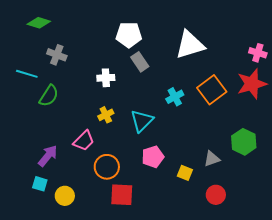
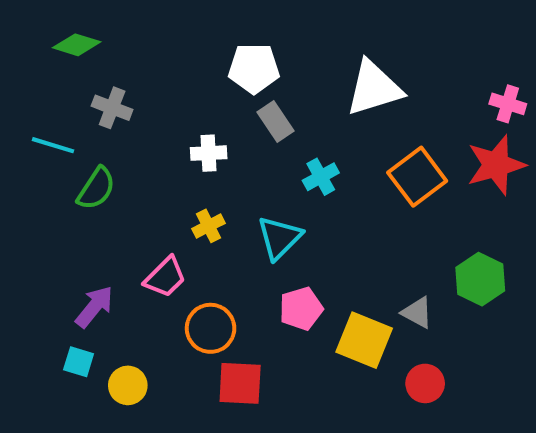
cyan cross: (175, 97) -> (321, 177), moved
gray triangle: (212, 159) -> (417, 313), turned 48
yellow square: (185, 173) -> (364, 340), size x1.8

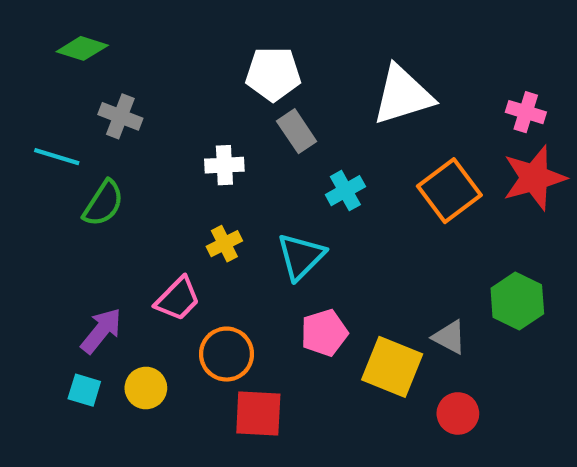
pink cross: (508, 104) -> (526, 112), moved
yellow circle: (128, 385) -> (146, 388), moved

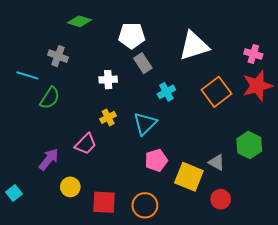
green diamond: (82, 48) -> (79, 21), moved
orange circle: (227, 354) -> (145, 205), moved
cyan square: (84, 390) -> (14, 193), moved, turned 35
red square: (258, 413) -> (104, 202), moved

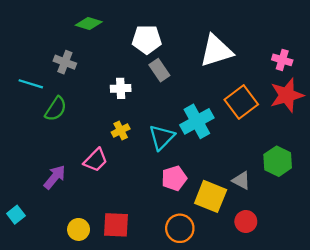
cyan cross: (166, 92) -> (197, 121), moved, size x1.6
yellow circle: (70, 187) -> (79, 229), moved
orange circle: (145, 205) -> (180, 228), moved

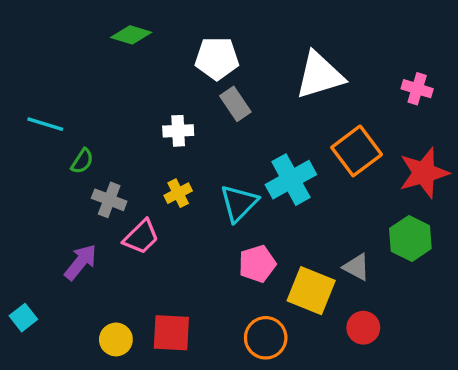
gray cross: (65, 62) -> (109, 200), moved
red star: (287, 95) -> (424, 173), moved
green semicircle: (56, 109) -> (82, 161), size x0.7

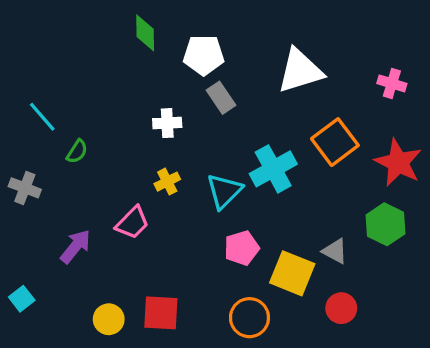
green diamond: (131, 35) -> (145, 33), moved, turned 72
cyan line: (45, 124) -> (42, 117), turned 32
red star: (424, 173) -> (398, 163), turned -30
gray cross: (109, 200) -> (25, 188), moved

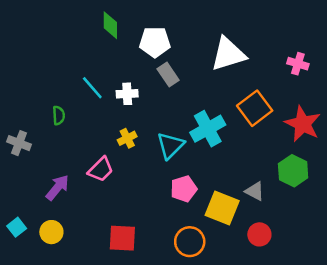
cyan line: (42, 117) -> (92, 88), moved
green semicircle: (77, 152) -> (59, 115), turned -36
yellow circle: (109, 319) -> (51, 232), moved

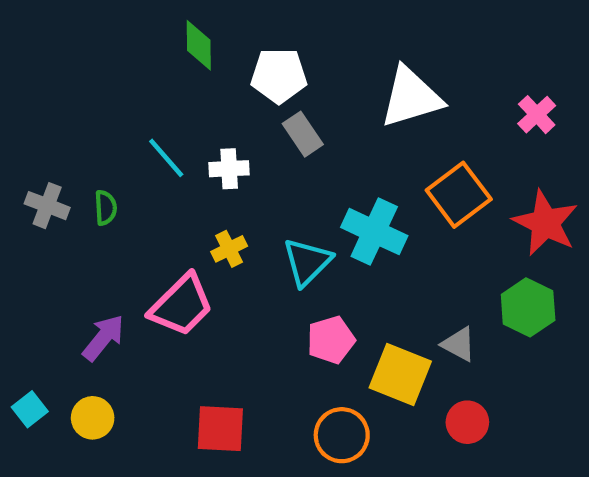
pink cross: (298, 64) -> (537, 115), turned 30
cyan cross: (208, 129) -> (374, 232), turned -36
gray cross: (19, 143) -> (47, 206), moved
pink trapezoid: (101, 170) -> (181, 305), size x1.4

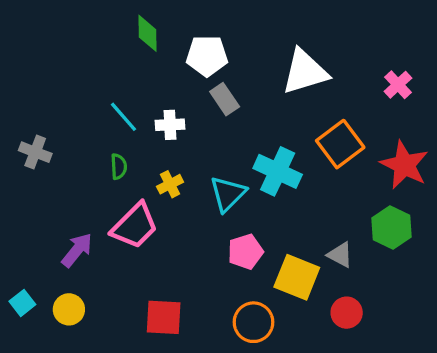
green semicircle: (106, 208) -> (119, 167), moved

